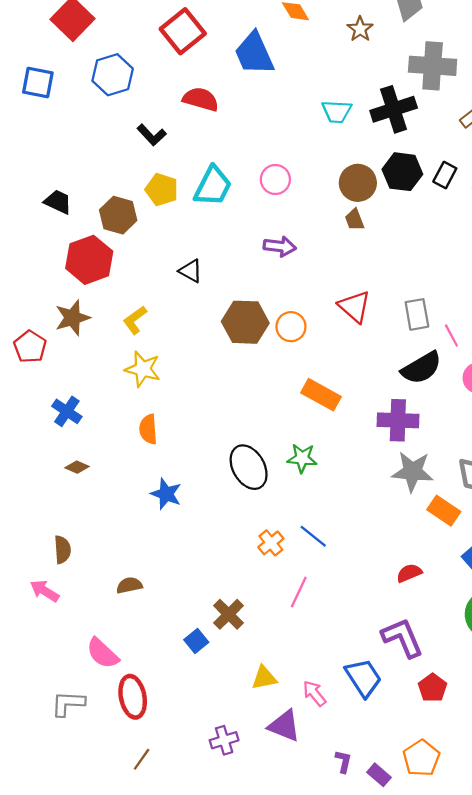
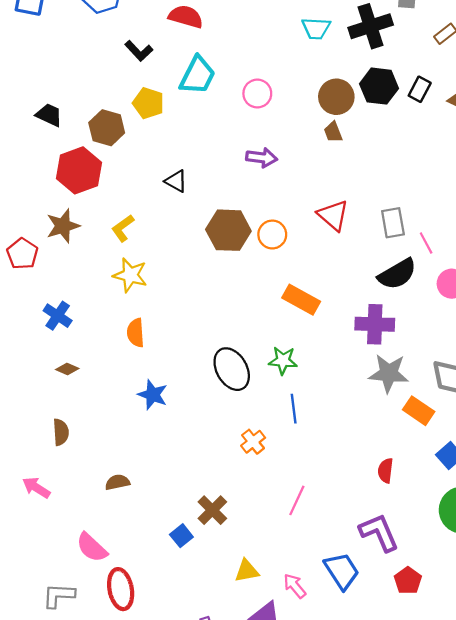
cyan trapezoid: (213, 186) -> (198, 75), moved
blue line: (313, 536) -> (294, 409), moved, turned 44
brown semicircle: (62, 550) -> (61, 432), moved
red semicircle: (409, 573) -> (385, 471), turned -60
pink line: (299, 592) -> (297, 500), moved

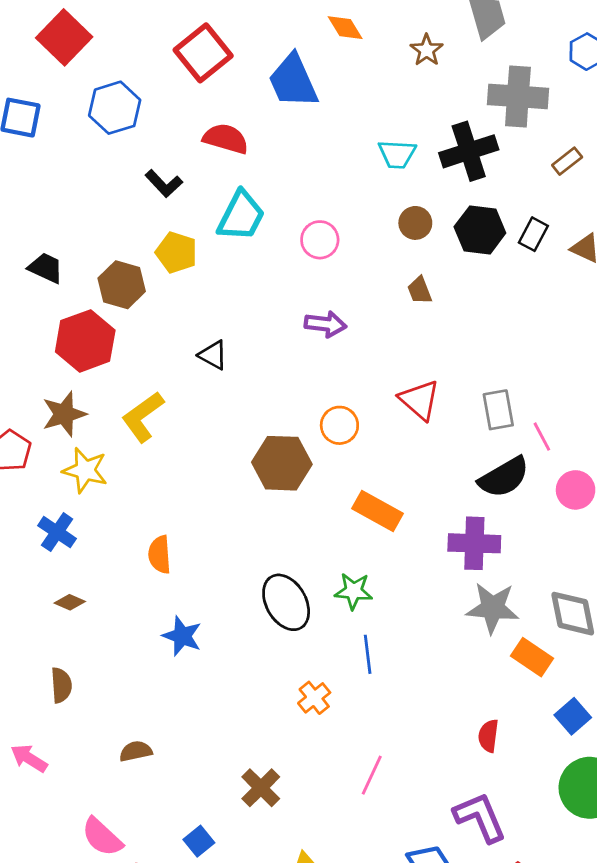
brown circle: (336, 97) -> (415, 223), moved, size x0.7
yellow L-shape: (123, 228) -> (143, 417), size x1.4
brown hexagon: (228, 230) -> (282, 463), moved
yellow star: (130, 275) -> (85, 470), moved
blue square: (181, 536) -> (199, 841), moved

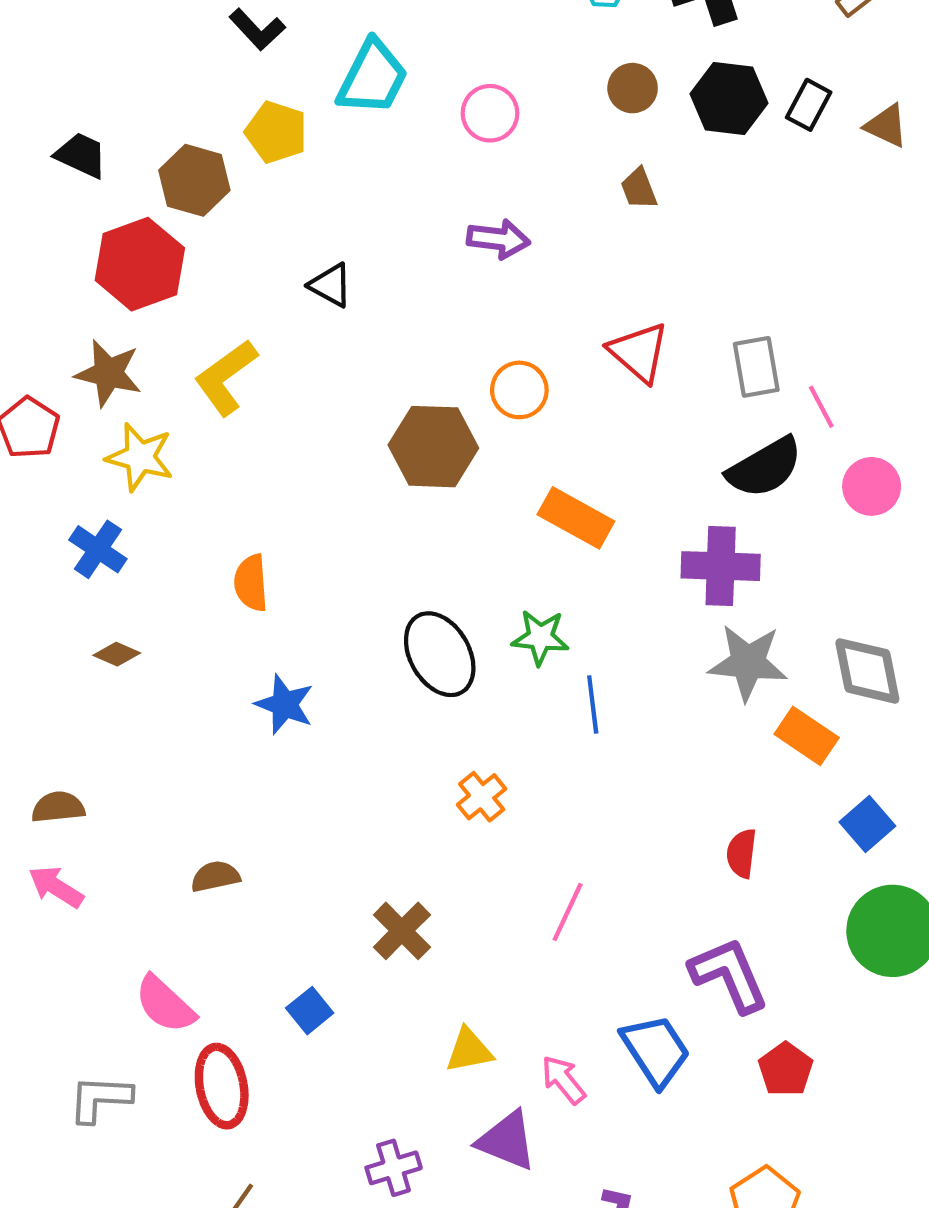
brown star: (64, 414) -> (108, 373), turned 30
blue line: (368, 654) -> (593, 704), moved
brown semicircle: (61, 685) -> (58, 807), moved, turned -92

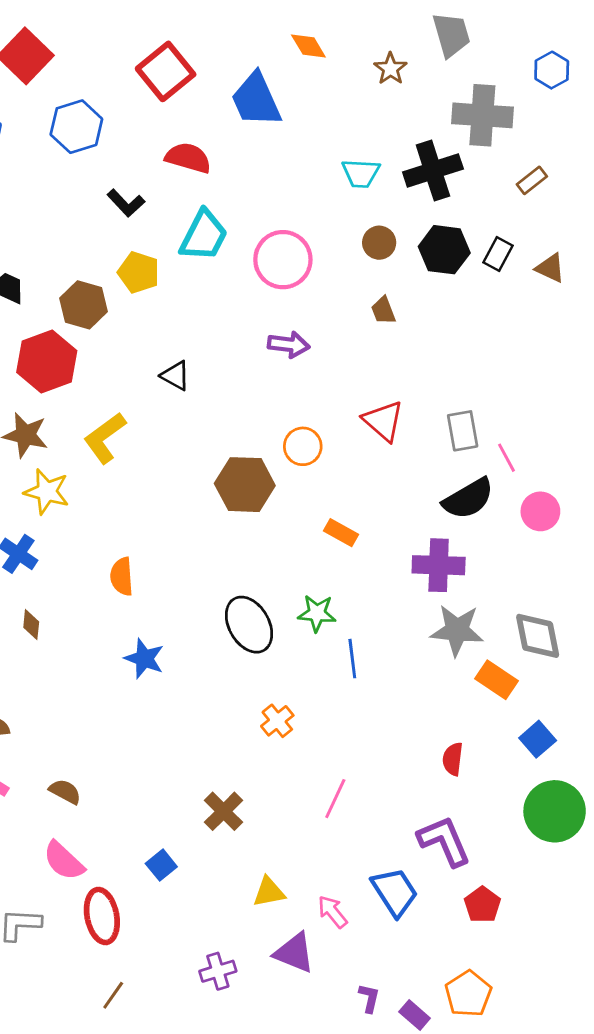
pink circle: (490, 113) -> (283, 260), size x1.5
orange rectangle: (576, 518) -> (341, 533), size x0.7
brown diamond: (117, 654) -> (31, 625), turned 72
brown semicircle: (215, 876) -> (65, 792), moved, turned 40

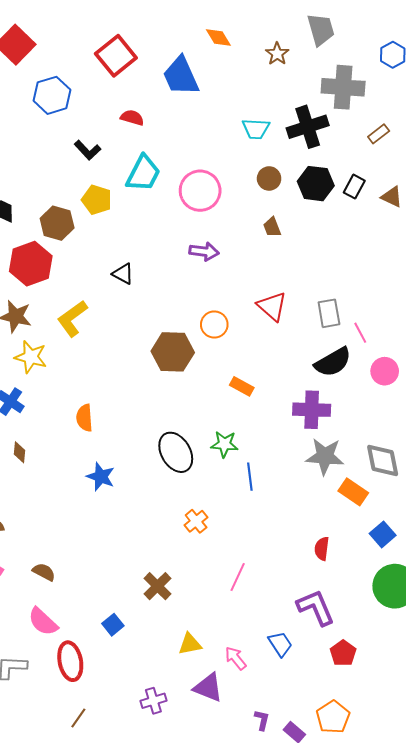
red semicircle: (188, 158) -> (132, 118), size x0.7
blue trapezoid: (395, 892) -> (280, 644), size x0.7

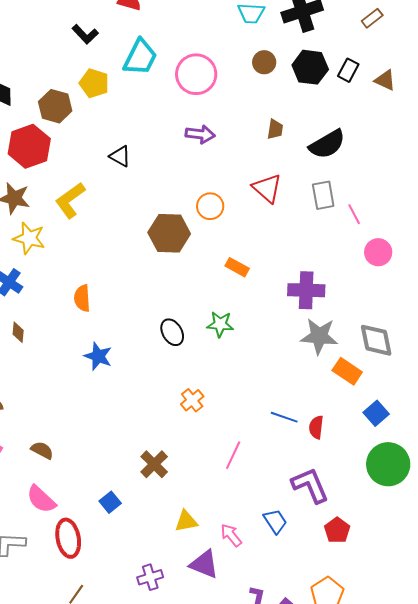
brown trapezoid: (272, 227) -> (275, 129), moved, turned -150
black semicircle: (333, 362) -> (327, 144), moved
black ellipse: (176, 452) -> (172, 332), size x0.7
blue line: (250, 477) -> (284, 417), moved, turned -64

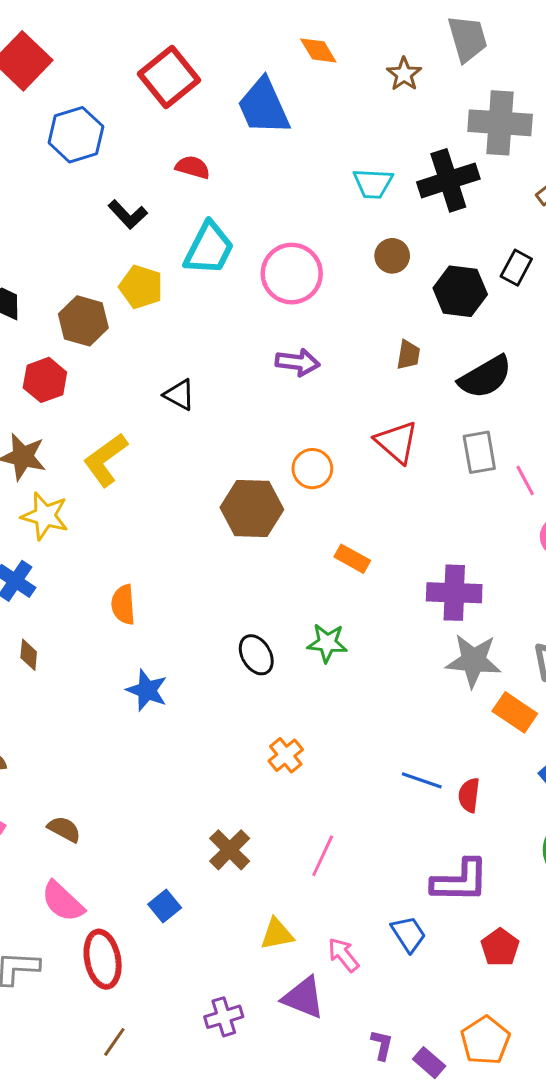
black hexagon: (310, 67) -> (460, 291), moved
red hexagon: (29, 146) -> (45, 380), size x0.7
pink line: (233, 455) -> (323, 856), moved
purple L-shape: (310, 485) -> (460, 881), turned 114

